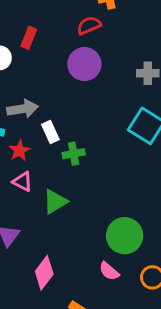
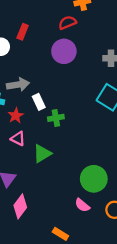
pink diamond: (44, 273) -> (20, 206), moved

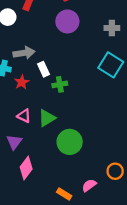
pink triangle: (18, 139) -> (24, 116), moved
green circle: (94, 179) -> (70, 142), moved
pink semicircle: (82, 205) -> (89, 185), moved, turned 104

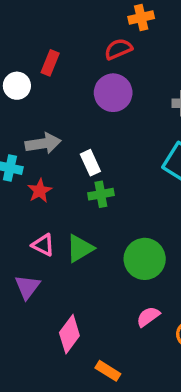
white rectangle: (44, 69) -> (90, 163), moved
green circle: (70, 142) -> (145, 259), moved
pink diamond: (26, 168) -> (69, 334), moved
pink semicircle: (89, 185) -> (148, 317), moved

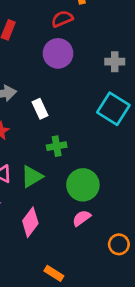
green cross: (101, 194) -> (57, 146), moved
pink semicircle: (148, 317) -> (82, 218), moved
pink diamond: (69, 334) -> (30, 222), moved

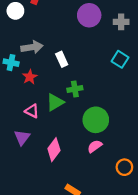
purple circle: (58, 53) -> (89, 15), moved
cyan square: (113, 109) -> (120, 59), size x0.7
green triangle: (32, 177) -> (55, 102), moved

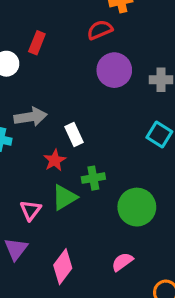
red star: (30, 77) -> (55, 160), moved
pink triangle: (32, 111) -> (31, 210), turned 40
green circle: (96, 120) -> (137, 207), moved

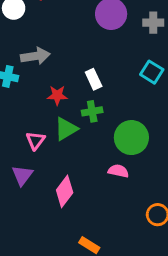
white rectangle: (74, 135) -> (94, 79), moved
red star: (55, 160) -> (57, 95), turned 30
pink semicircle: (122, 262) -> (118, 171), moved, turned 48

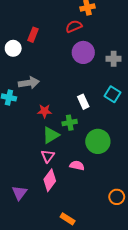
white rectangle: (94, 79) -> (83, 102), moved
pink triangle: (35, 140) -> (48, 156), moved
pink semicircle: (118, 171) -> (77, 165), moved
purple triangle: (22, 175) -> (19, 193), moved

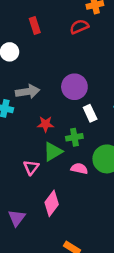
red rectangle: (33, 35) -> (35, 25), moved, turned -40
purple circle: (83, 52) -> (74, 87), moved
pink triangle: (48, 156) -> (31, 167), moved
pink semicircle: (77, 165) -> (79, 169), moved

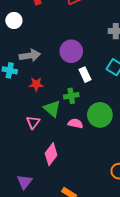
red star: (46, 124) -> (36, 84), moved
green triangle: (53, 152) -> (52, 109), turned -48
purple triangle: (17, 218) -> (25, 182), moved

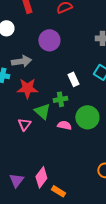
purple circle: (71, 51) -> (49, 40), moved
red star: (36, 84) -> (27, 88), size x1.5
pink diamond: (51, 154) -> (41, 177), moved

